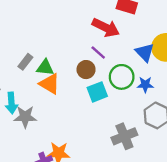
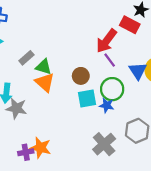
red arrow: (106, 28) -> (106, 41), turned 90
purple line: (98, 52) -> (110, 60), moved
blue star: (145, 85) -> (107, 105), moved
gray cross: (124, 136) -> (104, 144), turned -30

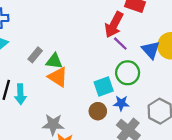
brown circle: (81, 76) -> (98, 111), moved
blue star: (107, 105) -> (121, 103), moved
gray star: (16, 108) -> (53, 124), moved

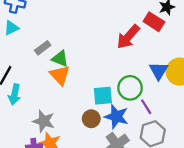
purple line: (120, 44) -> (146, 107), moved
cyan arrow: (20, 94) -> (15, 94), moved
blue star: (121, 103) -> (116, 117), size x1.5

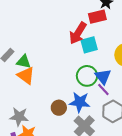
red rectangle: (154, 22) -> (97, 17), turned -36
blue triangle: (159, 71) -> (103, 77), moved
cyan square: (103, 96) -> (89, 45), moved

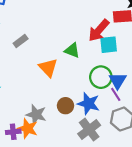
green triangle: (24, 62) -> (72, 50), moved
orange triangle: (26, 76) -> (48, 68), moved
gray star: (19, 117) -> (36, 115), moved

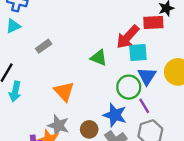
orange triangle: (48, 68) -> (64, 91), moved
blue triangle: (118, 81) -> (147, 76), moved
brown circle: (65, 106) -> (89, 129), moved

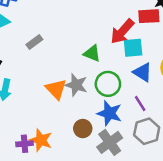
blue triangle: (147, 76) -> (143, 72), turned -30
green circle: (129, 87) -> (108, 84), moved
gray star: (58, 125) -> (76, 85), moved

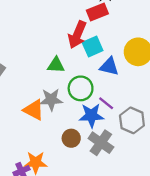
purple line: (140, 104) -> (106, 103), moved

